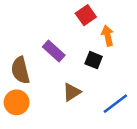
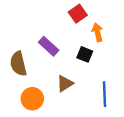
orange circle: (17, 102) -> (32, 99), moved
blue line: (115, 104) -> (105, 94), turned -55

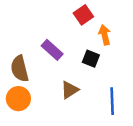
orange circle: (32, 99) -> (18, 99), moved

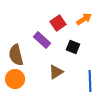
red square: (83, 15) -> (58, 23), moved
orange arrow: (105, 35) -> (84, 19), moved, turned 70

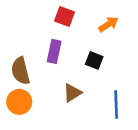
red square: (58, 23) -> (64, 17), moved, turned -35
purple rectangle: (42, 40) -> (54, 51), turned 60

